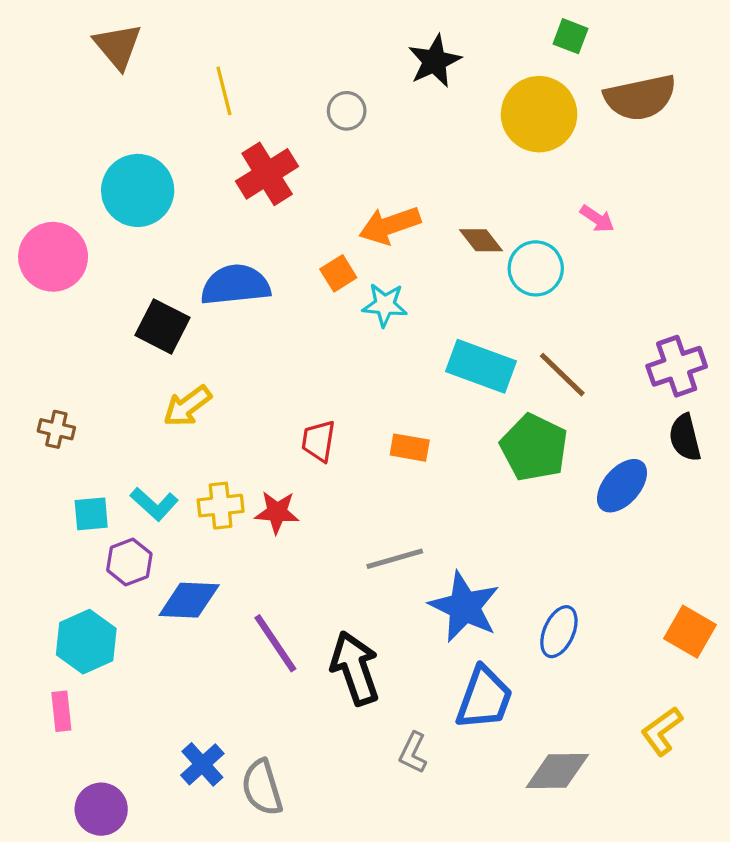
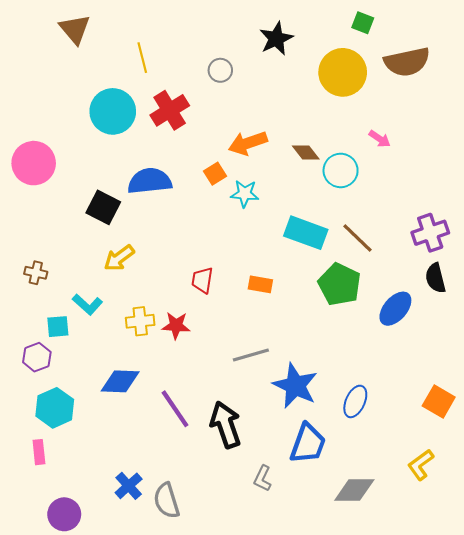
cyan circle: (138, 190) -> (113, 111), moved
cyan L-shape: (154, 504) -> (87, 304), moved
purple hexagon: (129, 562) -> (37, 357), moved

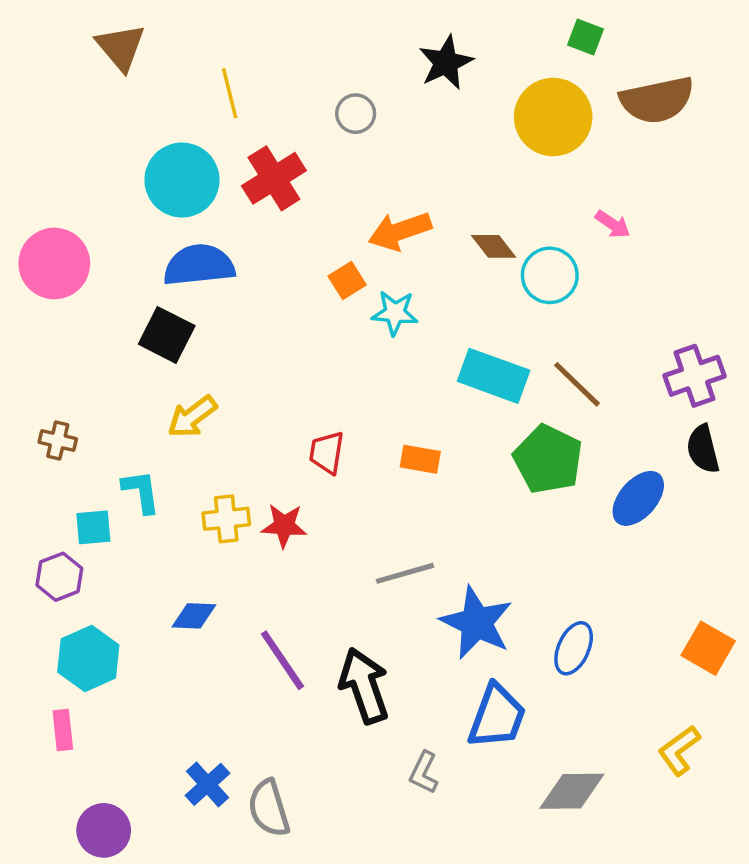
blue semicircle: (150, 181) -> (199, 265), moved
cyan L-shape: (87, 304) -> (141, 492), turned -140
blue diamond: (120, 381) -> (194, 616), size x0.7

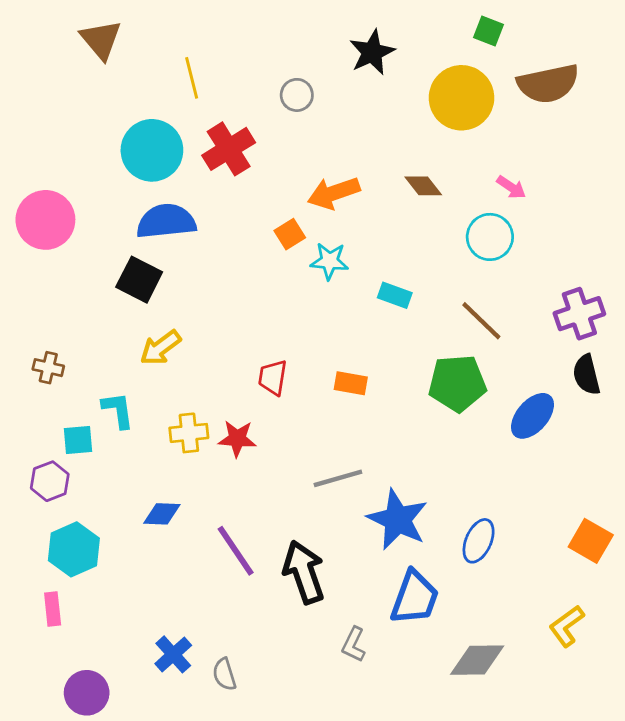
brown diamond: (494, 246) -> (423, 186), moved
cyan circle: (550, 275) -> (490, 237), moved
cyan rectangle: (494, 376) -> (395, 295), moved, size x0.6
green pentagon: (548, 459) -> (457, 383), turned -30
gray semicircle: (269, 808) -> (224, 674), size x0.7

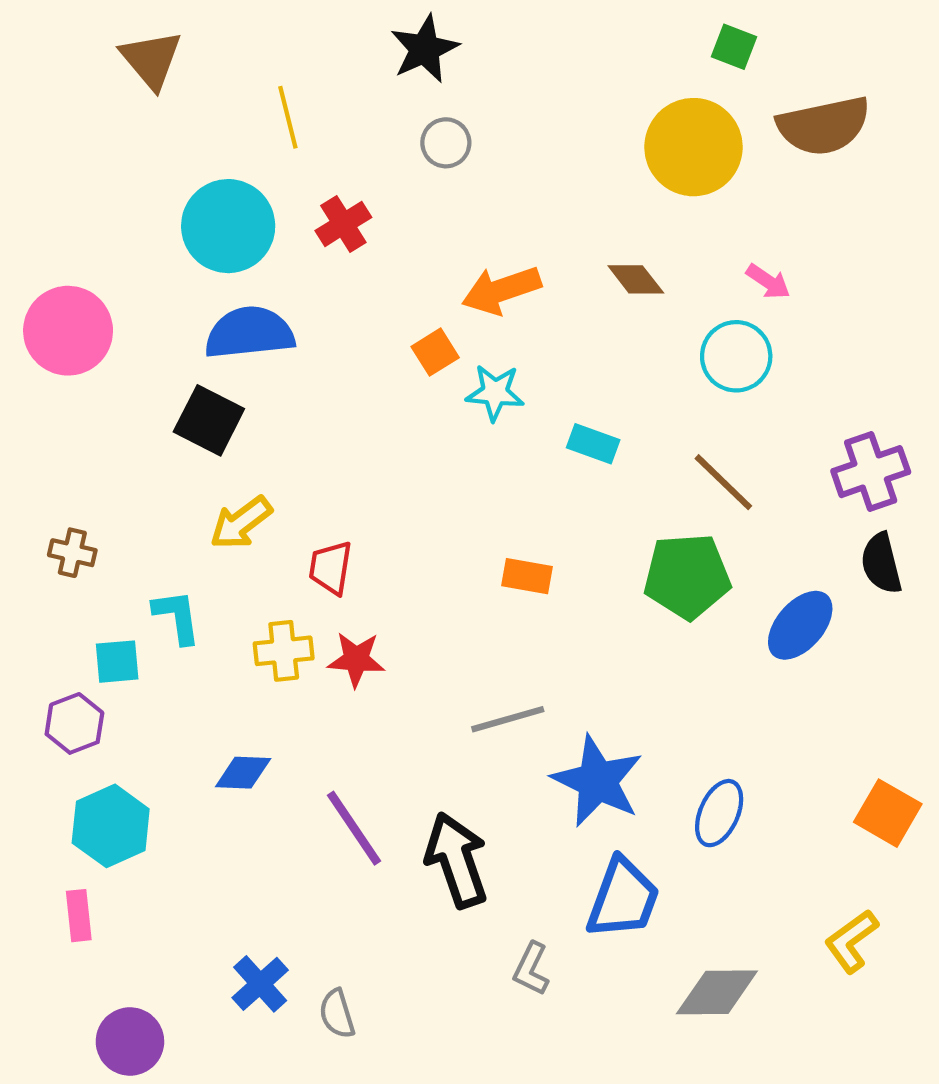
black star: (372, 52) -> (425, 49), moved
red cross: (229, 149) -> (343, 224), size x0.7
red trapezoid: (273, 378) -> (331, 568), moved

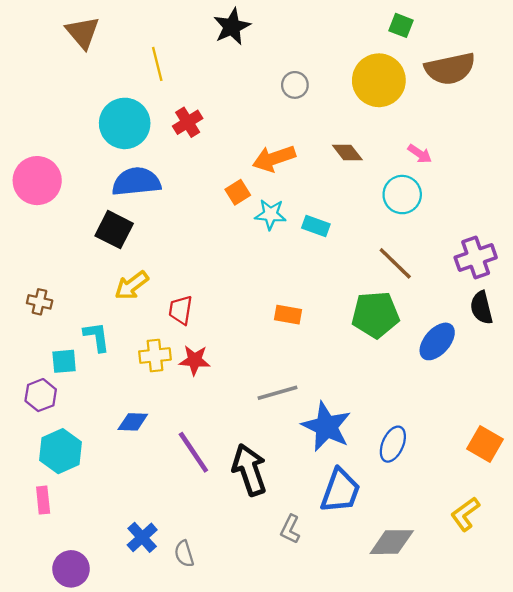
gray circle: (446, 143) -> (295, 85), moved
cyan rectangle: (593, 444) -> (316, 226), moved

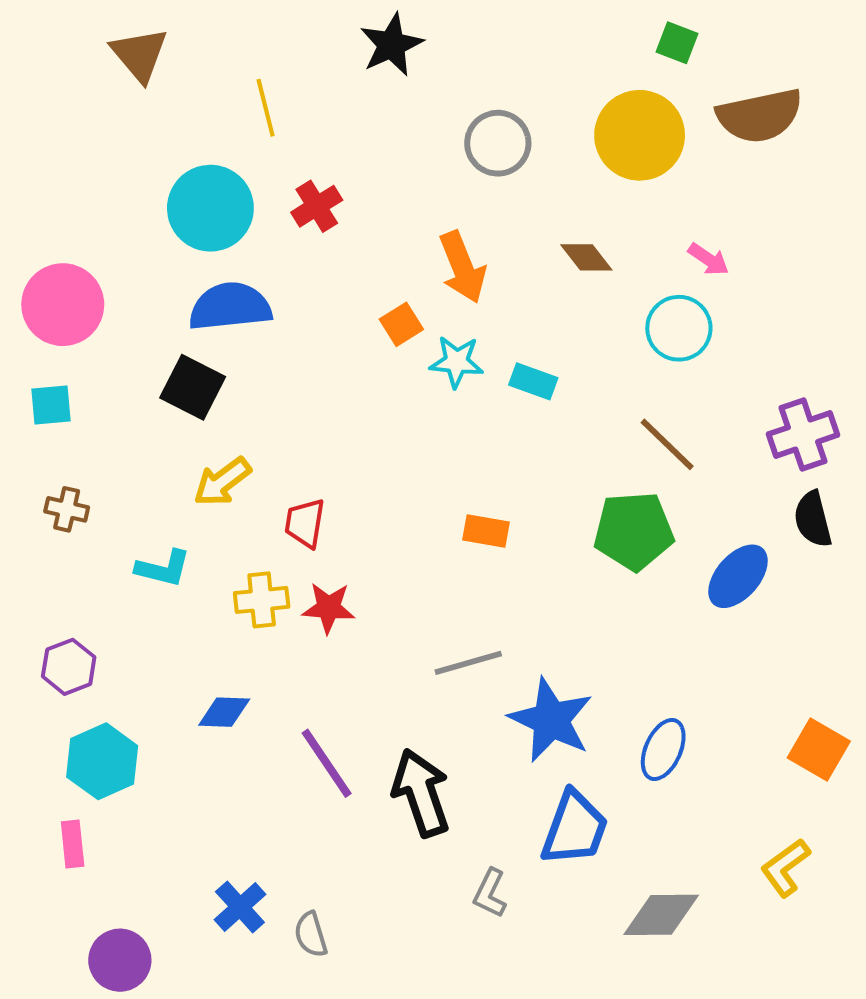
gray circle: (295, 85) -> (498, 143), size x1.4
orange arrow: (274, 158) -> (462, 267), turned -93
cyan L-shape: (97, 337) -> (163, 568), turned 112
cyan square: (64, 361) -> (51, 405), moved

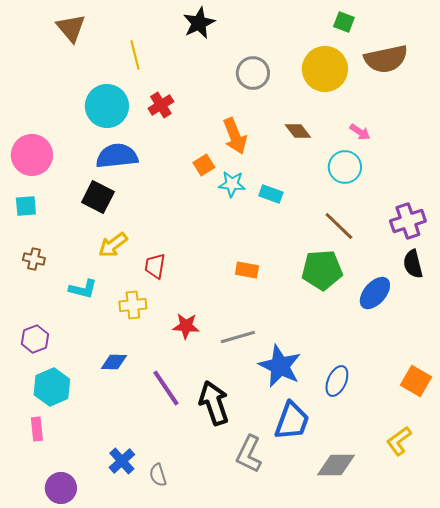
red star: (329, 608) -> (186, 326), moved
gray L-shape: (490, 893) -> (249, 454), size x1.5

